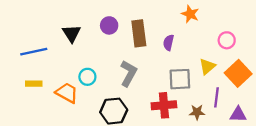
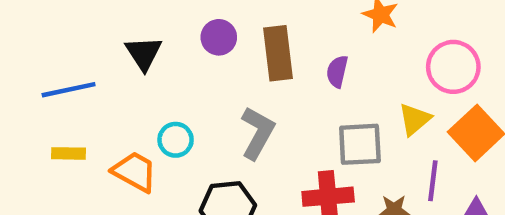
pink circle: (227, 40) -> (453, 67), size x1.5

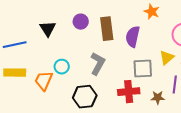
purple semicircle: (337, 71) -> (133, 37), size x1.5
yellow rectangle: (69, 153) -> (15, 73), size x1.5
orange trapezoid: (135, 172) -> (44, 81), turned -95

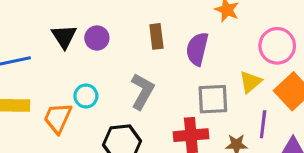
purple circle: (81, 22) -> (97, 38), moved
brown rectangle: (107, 29) -> (156, 36), size x0.7

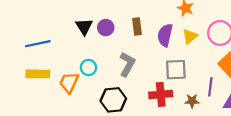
black triangle: (64, 36) -> (84, 26), moved
purple circle: (97, 38) -> (106, 28), moved
yellow triangle: (251, 82) -> (190, 36), moved

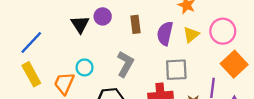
purple circle: (106, 28) -> (103, 16), moved
blue line: (38, 44) -> (31, 43), turned -35
yellow rectangle: (38, 74) -> (31, 74), turned 60

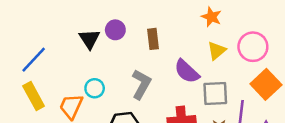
purple semicircle: (165, 33) -> (187, 71), moved, turned -60
gray square: (176, 70) -> (215, 93), moved

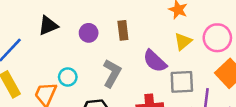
purple circle: (115, 30) -> (89, 33), moved
black triangle: (89, 39) -> (48, 26), moved, turned 40

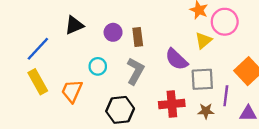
brown rectangle: (123, 30) -> (138, 37), moved
pink circle: (217, 38) -> (225, 22), moved
cyan circle: (68, 77) -> (98, 66), moved

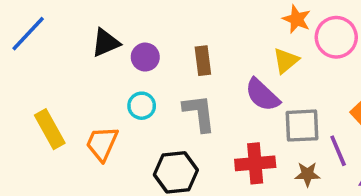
purple circle: (113, 32) -> (145, 57), moved
yellow triangle: (204, 41) -> (286, 61), moved
blue line: (38, 49) -> (28, 34), moved
gray L-shape: (135, 71) -> (199, 113), turned -36
purple line: (226, 96) -> (338, 151), turned -30

